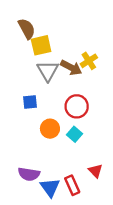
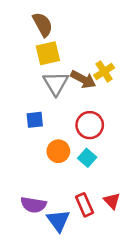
brown semicircle: (27, 29) -> (43, 24), moved
red rectangle: (72, 185) -> (84, 205), moved

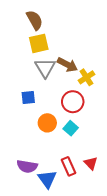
yellow cross: (104, 71) -> (86, 77), moved

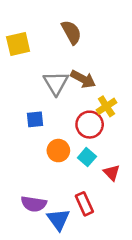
brown semicircle: (35, 20) -> (71, 32), moved
yellow square: (39, 43) -> (18, 44), moved
yellow cross: (86, 77) -> (106, 106), moved
red triangle: (91, 163) -> (112, 173), moved

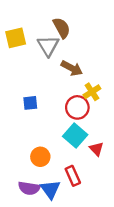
gray triangle: (56, 83) -> (48, 46), moved
orange circle: (58, 151) -> (40, 157), moved
cyan square: (87, 157) -> (75, 135), size x1.5
purple semicircle: (34, 204) -> (29, 188), moved

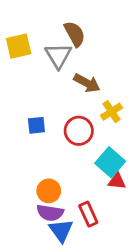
red circle: (77, 107) -> (79, 131), moved
cyan square: (75, 135) -> (110, 162), moved
red triangle: (96, 149) -> (117, 181), turned -40
purple semicircle: (29, 188) -> (50, 213), moved

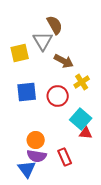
yellow square: (19, 46) -> (20, 53), moved
blue square: (36, 125) -> (27, 92), size x1.5
blue triangle: (61, 230) -> (27, 169), moved

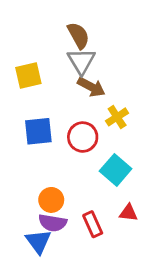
gray triangle: (43, 41) -> (81, 61), moved
red triangle: (86, 133) -> (128, 213), moved

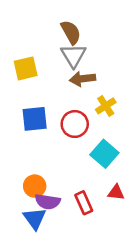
brown arrow: (91, 87) -> (82, 79), turned 145
orange circle: (51, 200) -> (35, 186), moved

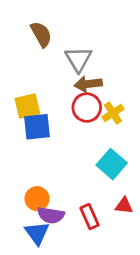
brown semicircle: (71, 32) -> (41, 34), moved
yellow square: (26, 68) -> (27, 106), moved
red circle: (75, 124) -> (87, 107), moved

